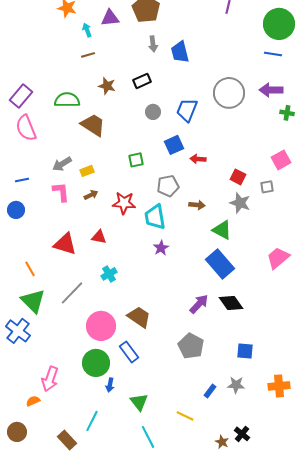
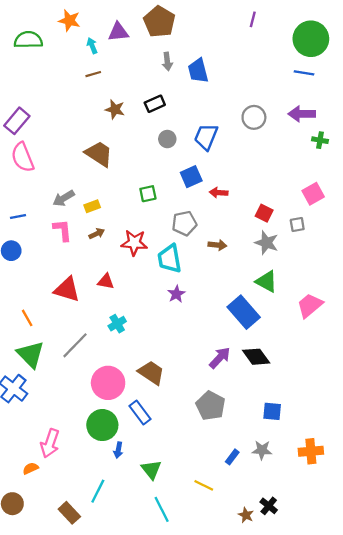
gray circle: (229, 93) -> (254, 117), size x0.7
green semicircle: (67, 100) -> (28, 40), moved
green triangle: (222, 230) -> (266, 281), moved

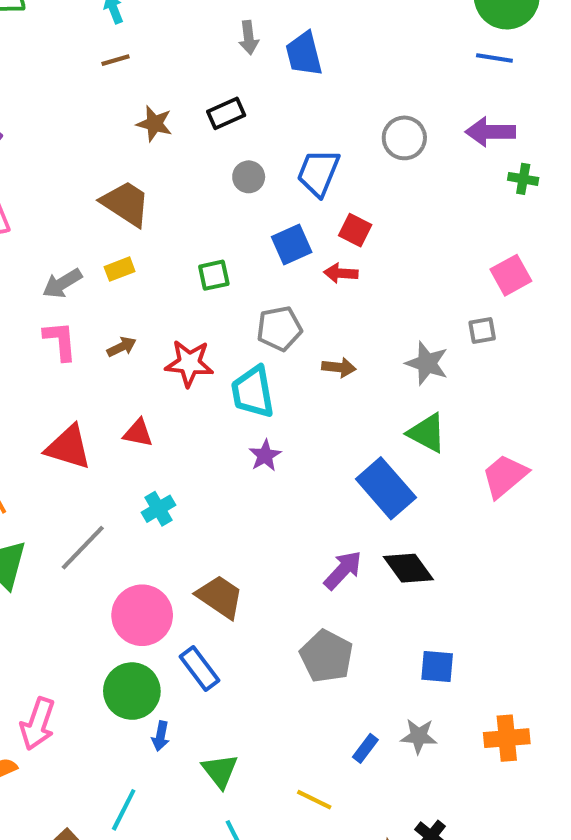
yellow rectangle: (92, 206) -> (120, 269), moved
red square: (264, 213) -> (355, 230), moved

